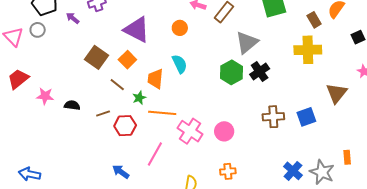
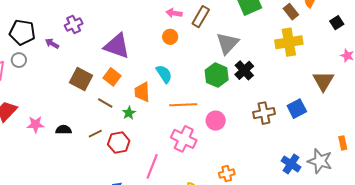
orange circle: (180, 28) -> (170, 37), moved
orange line: (162, 113) -> (183, 105), moved
pink circle: (224, 131) -> (216, 121), moved

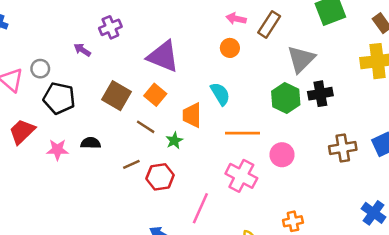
black pentagon: (22, 32) -> (59, 98), moved
black cross: (244, 70) -> (320, 94), turned 30
black semicircle: (63, 130) -> (91, 143), moved

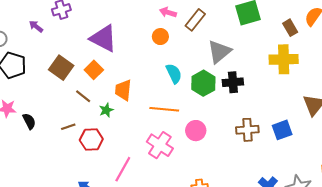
cyan semicircle: (220, 94) -> (174, 74), moved
black semicircle: (91, 143) -> (29, 121), moved, turned 56

